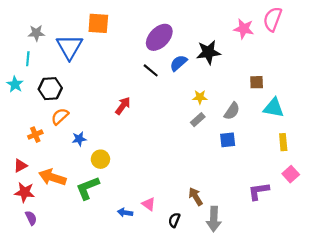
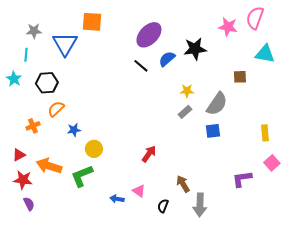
red arrow: (123, 106) -> (149, 154), moved
cyan triangle: (274, 108) -> (265, 54), moved
gray semicircle: (232, 111) -> (217, 104), size x1.4

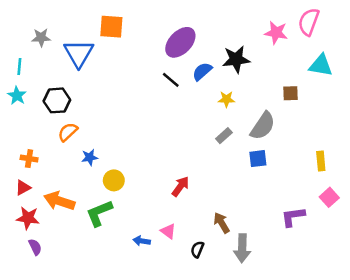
cyan line: (26, 55) -> (19, 67), moved
yellow star: (187, 91) -> (226, 99), moved
orange cross: (33, 126) -> (29, 159), moved, turned 32

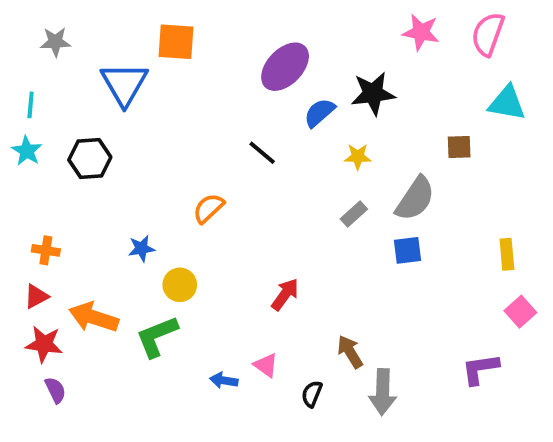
pink star: (276, 33) -> (421, 32), moved
gray star: (41, 38) -> (55, 42), moved
black line: (171, 80) -> (262, 153), moved
orange semicircle: (68, 132) -> (208, 208), moved
purple L-shape: (293, 217) -> (480, 369), moved

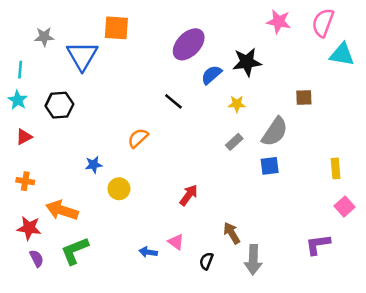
gray star: (55, 42) -> (44, 37), moved
cyan triangle: (507, 103) -> (342, 54), moved
orange cross: (46, 250) -> (25, 181), moved
red triangle: (36, 296) -> (24, 137), moved
green L-shape: (157, 336) -> (75, 251), moved

